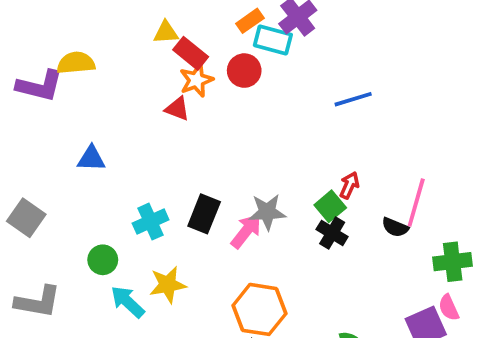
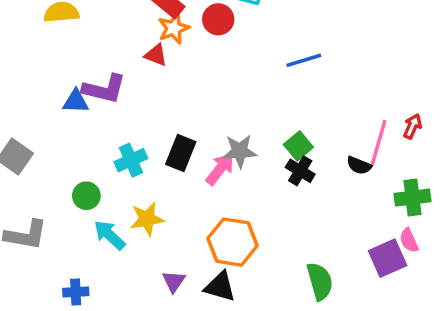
purple L-shape: (40, 86) -> (104, 89), moved
blue line: (353, 99) -> (304, 60), moved
red arrow: (349, 185) -> (412, 126), moved

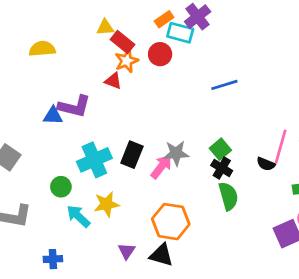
cyan cross: (131, 160) -> (94, 160), size x1.4
green semicircle: (320, 281) -> (228, 196), moved

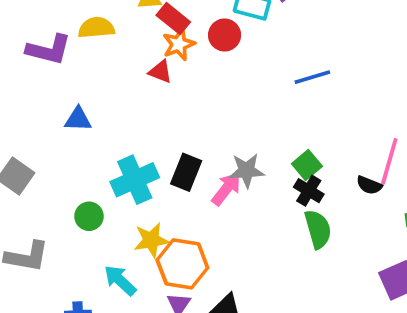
yellow semicircle: (42, 49) -> (96, 28), moved
purple L-shape: (74, 106) -> (49, 50), moved
cyan arrow: (78, 216) -> (120, 280), moved
orange hexagon: (171, 222) -> (182, 264), moved

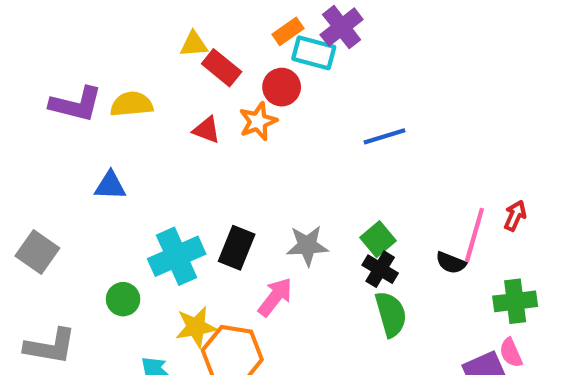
yellow semicircle: (96, 28) -> (132, 104), moved
orange star: (179, 44) -> (258, 121), moved
pink arrow: (226, 189) -> (275, 297), moved

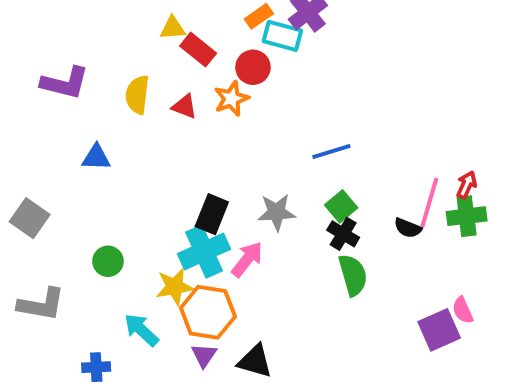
yellow semicircle: (132, 104) -> (137, 95), moved, turned -78
blue line: (384, 136) -> (331, 152), moved
cyan cross: (177, 256) -> (204, 251), moved
green cross: (515, 301) -> (467, 216), moved

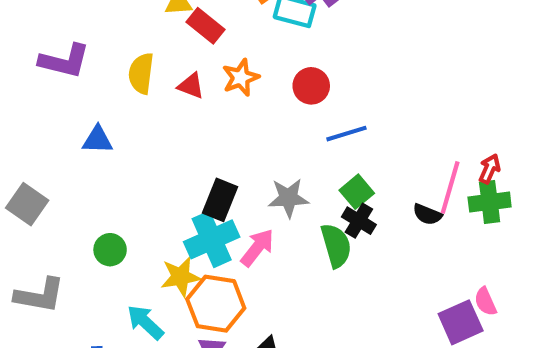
red circle: (253, 67) -> (311, 86), moved
green semicircle: (353, 275) -> (336, 246), moved

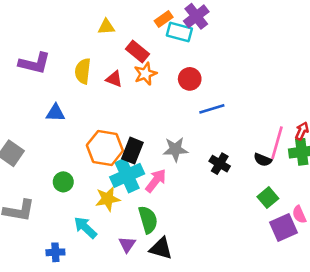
red rectangle: (205, 26) -> (138, 52), moved
green square: (357, 192) -> (268, 198), moved
green semicircle: (336, 246) -> (148, 220), moved
orange hexagon: (216, 304) -> (105, 148), moved

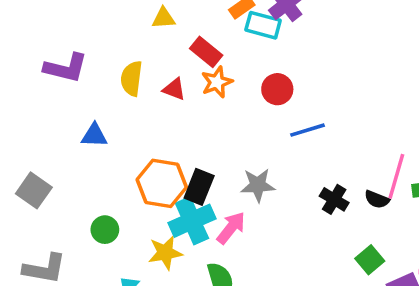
black cross: (220, 164) -> (334, 199), moved
green square: (268, 198) -> (370, 260), moved

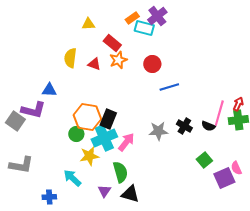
purple L-shape: (66, 68) -> (33, 110), moved
gray star: (258, 185) -> (158, 131), moved
green circle: (105, 230) -> (76, 134), moved

